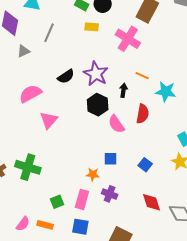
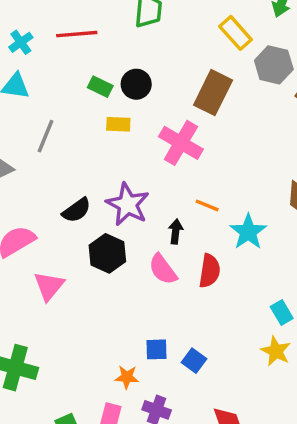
cyan star: (166, 92) -> (248, 232), turned 30
black hexagon: (98, 105) -> (107, 253), moved
pink semicircle: (116, 124) -> (163, 269), moved
blue square: (145, 165) -> (194, 361), moved

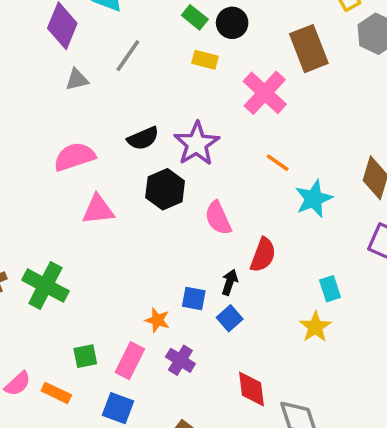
brown rectangle: (213, 93) -> (309, 49), turned -60
black arrow: (176, 232) -> (230, 282), moved
red semicircle: (210, 271) -> (263, 255), moved
pink triangle: (49, 286) -> (98, 210), turned 32

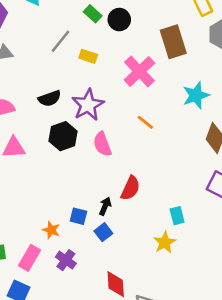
gray line: (128, 56) -> (60, 41), moved
yellow rectangle: (205, 60) -> (88, 56), moved
cyan star: (314, 199) -> (196, 95), moved
pink semicircle: (218, 218) -> (102, 144), moved

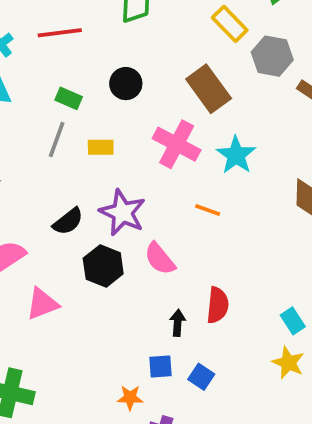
green rectangle: (93, 14) -> (69, 98), moved
cyan star: (196, 95) -> (236, 155), moved
black arrow: (105, 206) -> (178, 323), moved

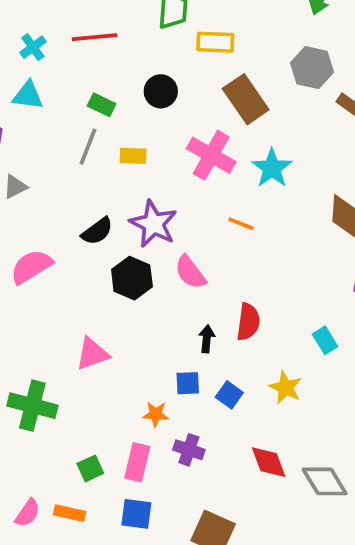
yellow rectangle: (230, 24) -> (215, 42), moved, turned -45
pink triangle: (42, 304) -> (92, 354), moved
yellow star: (288, 363) -> (286, 387), moved

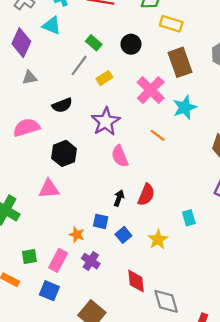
yellow rectangle: (133, 156) -> (104, 78), turned -49
black semicircle: (97, 231) -> (62, 105), moved
black hexagon: (132, 278) -> (64, 153), moved

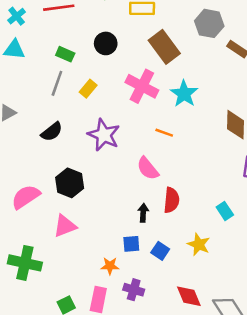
pink semicircle: (26, 127) -> (26, 197), moved
pink semicircle: (120, 156) -> (148, 168), moved

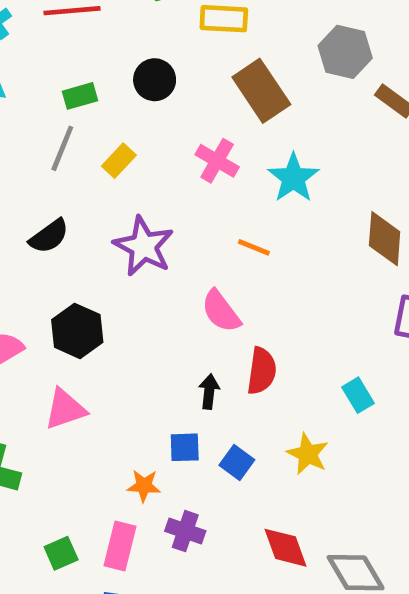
green rectangle: (65, 54) -> (80, 96), turned -42
pink cross: (142, 86) -> (217, 161), size x0.7

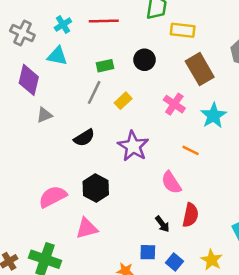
black arrow: (209, 392) -> (162, 224), turned 133

